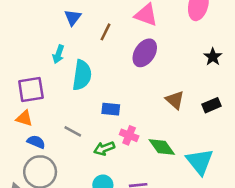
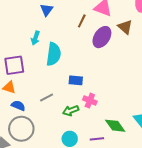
brown line: (105, 32) -> (82, 21), moved
brown triangle: (175, 100) -> (125, 27), moved
gray line: (73, 131) -> (47, 98), turned -56
green diamond: (162, 147) -> (115, 126), moved

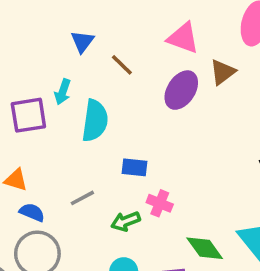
brown line: (82, 21) -> (122, 65), moved, turned -72
brown triangle: (125, 27) -> (223, 72), turned 42
purple square: (14, 65) -> (28, 115), moved

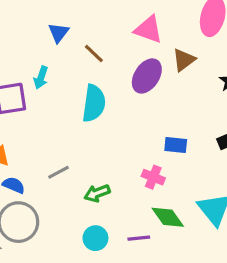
cyan semicircle: (95, 121) -> (94, 103), moved
blue rectangle: (135, 167) -> (176, 145), moved
pink cross: (160, 203) -> (153, 177), moved

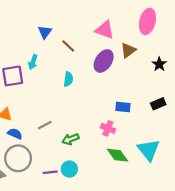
cyan semicircle: (94, 103) -> (68, 79), size x0.6
purple line: (139, 238) -> (50, 172), moved

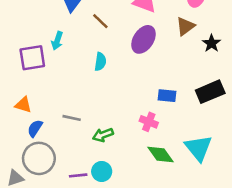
brown triangle: (128, 50) -> (185, 26), moved
black rectangle: (158, 104) -> (210, 92), size x1.5
gray line: (45, 125) -> (72, 118), turned 40
blue semicircle: (15, 134) -> (35, 128), turned -80

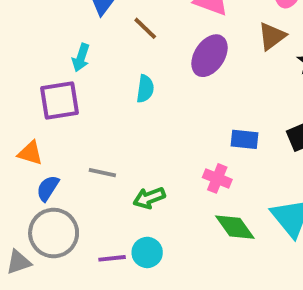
purple square: (32, 58) -> (59, 100), moved

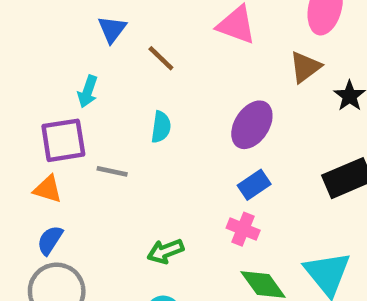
purple ellipse: (209, 56) -> (252, 125), moved
blue rectangle: (245, 139) -> (254, 185), moved, turned -40
orange triangle: (30, 153) -> (48, 189), moved
gray line: (102, 173) -> (112, 171), moved

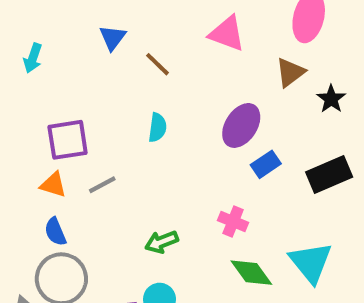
cyan arrow: (88, 91) -> (33, 58), moved
gray line: (112, 171) -> (102, 185), moved, turned -40
blue rectangle: (254, 185) -> (266, 164), moved
blue semicircle: (50, 240) -> (55, 232), turned -56

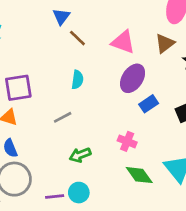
pink triangle: (227, 34) -> (123, 42), moved
blue triangle: (113, 38) -> (61, 17), moved
gray line: (102, 185) -> (63, 117), moved

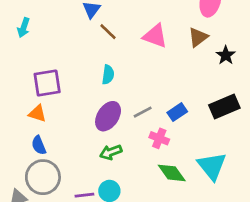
purple ellipse: (133, 78) -> (108, 116), moved
blue rectangle: (149, 104) -> (177, 112), moved
gray line: (63, 117) -> (143, 112), moved

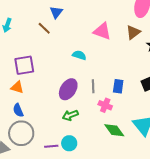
brown line: (108, 32) -> (44, 28), moved
cyan semicircle: (108, 75) -> (79, 55), moved, turned -80
gray line: (143, 112) -> (93, 86), turned -64
blue rectangle: (177, 112) -> (118, 86), turned -48

